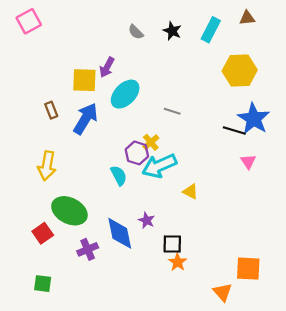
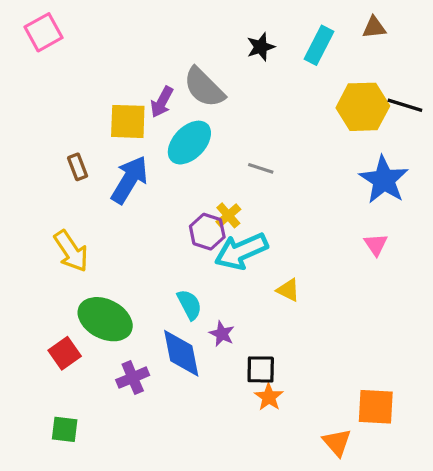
black star: (172, 31) -> (261, 47), turned 30
gray semicircle: (136, 32) -> (204, 87), moved, size x1.8
black line: (234, 130) -> (405, 105), moved
yellow arrow: (47, 166) -> (71, 251), turned -44
cyan semicircle: (119, 175) -> (189, 305), moved

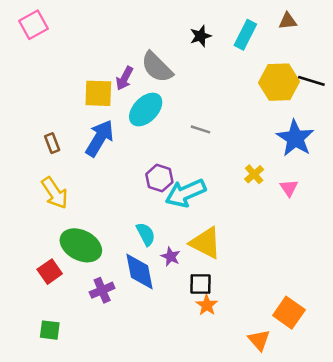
brown rectangle: (78, 167) -> (52, 143), moved
yellow cross: (228, 215) -> (254, 174), moved
yellow triangle: (288, 290) -> (205, 243), moved, size x1.8
orange square: (376, 407) -> (289, 313), turned 32

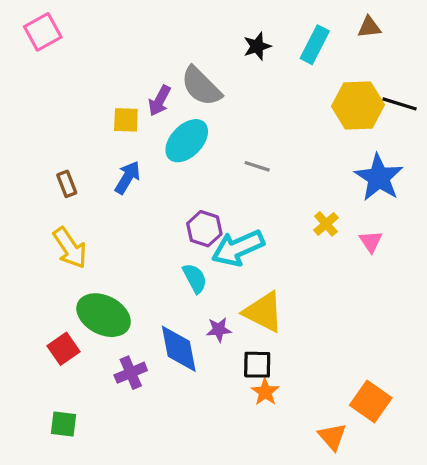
yellow square: (98, 93) -> (126, 120), size x0.7
blue arrow: (100, 138) -> (128, 178), size x0.7
cyan semicircle: (146, 234) -> (195, 278), moved
purple star: (171, 257) -> (219, 330), turned -30

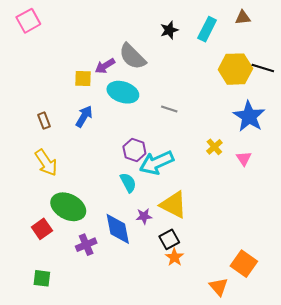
purple arrow: (160, 101) -> (105, 66), turned 30
cyan ellipse: (187, 141) -> (123, 92), turned 64
black square: (257, 365) -> (169, 239), turned -30

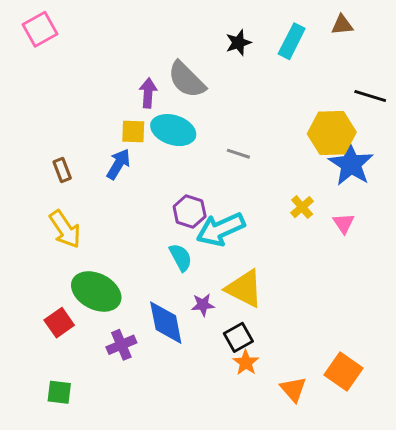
purple arrow: (105, 66) -> (148, 93), turned 126
yellow hexagon: (235, 69) -> (332, 133), moved
yellow square: (83, 79) -> (133, 132), moved
orange triangle: (219, 287) -> (293, 389), moved

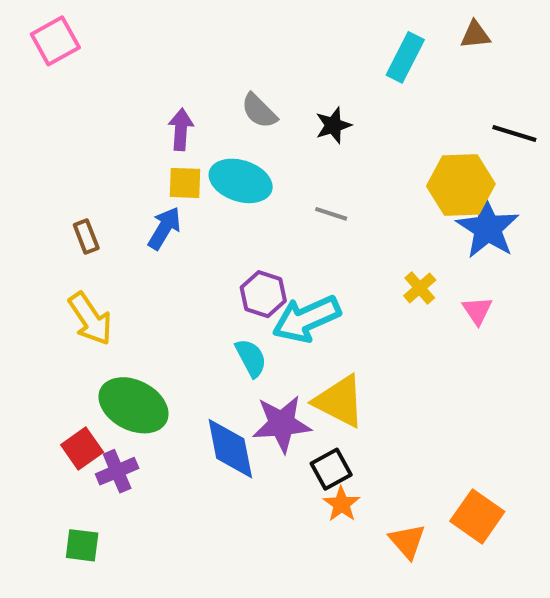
black star: (238, 43) -> (333, 125), moved
gray semicircle: (187, 80) -> (259, 111), size x0.7
purple arrow: (148, 93) -> (181, 129), moved
purple star: (203, 305) -> (282, 424), size x1.8
purple cross: (121, 345) -> (117, 471), moved

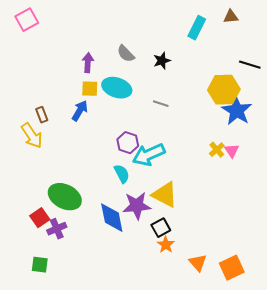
yellow cross: (420, 288) -> (217, 150), moved
yellow arrow: (90, 319) -> (32, 136), moved
orange square: (477, 516) -> (232, 268), moved, turned 30

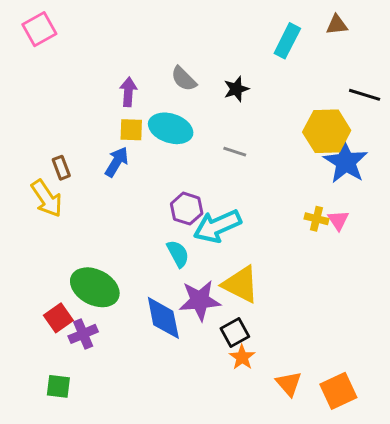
yellow cross: (217, 150) -> (316, 219), turned -35

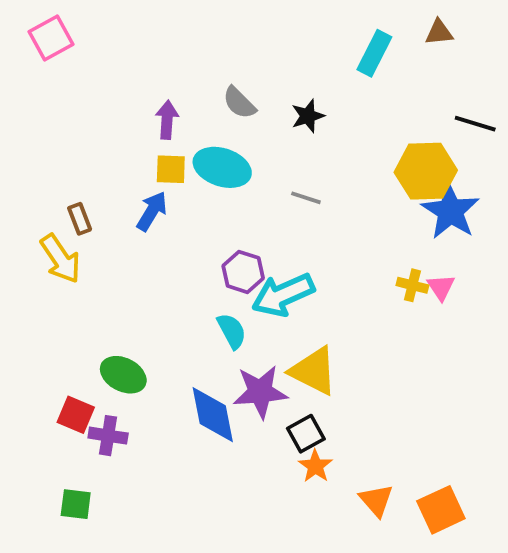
green ellipse: (95, 287) -> (123, 375), size x0.7
red square: (58, 318) -> (76, 415), turned -32
purple cross: (83, 334) -> (108, 436), turned 32

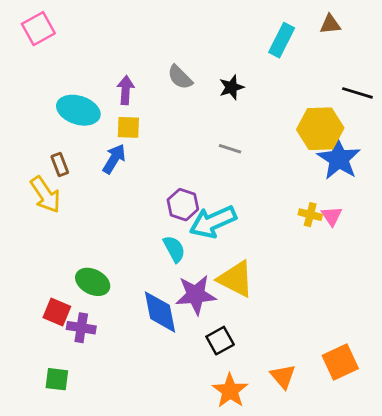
cyan ellipse: (222, 167) -> (78, 110), moved
black square: (306, 434) -> (220, 341), moved
orange star: (315, 466) -> (230, 391), moved, size x1.4
orange square: (441, 510) -> (340, 362), moved

